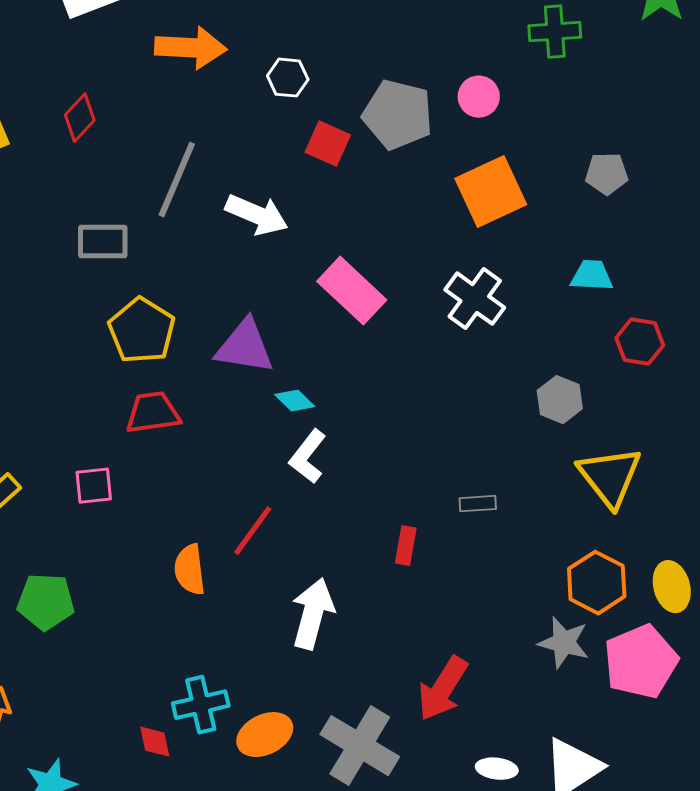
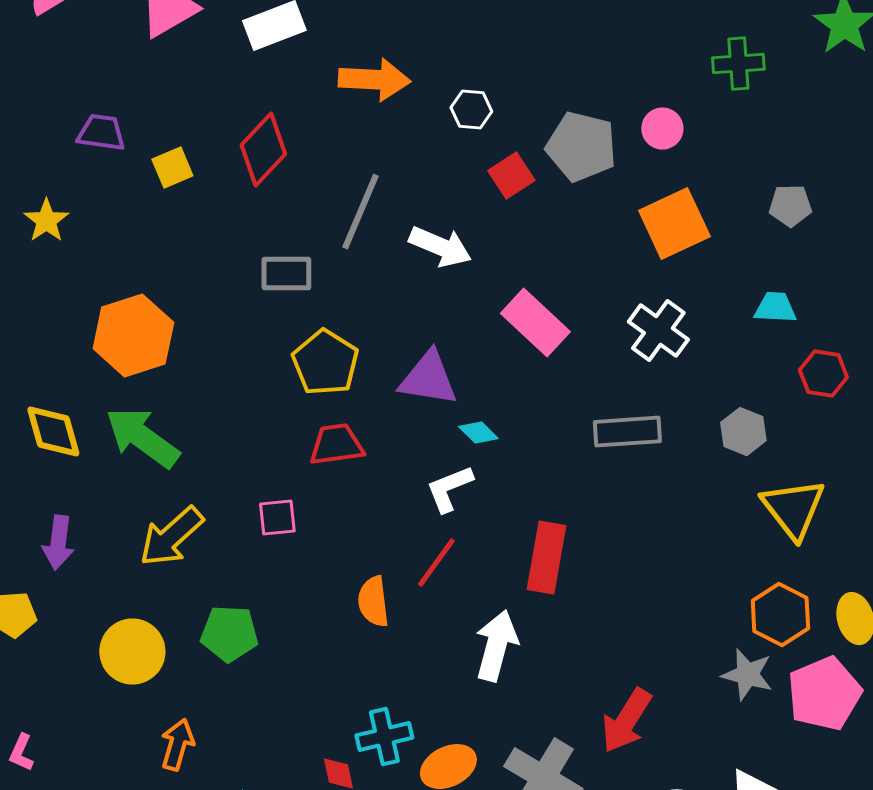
red diamond: (80, 118) -> (263, 150), size x1.5
red square: (328, 144) -> (511, 176), turned 33
white L-shape: (308, 457) -> (449, 489), moved, turned 30
gray rectangle: (478, 504) -> (627, 432), moved, size x1.8
red rectangle: (406, 546) -> (546, 558), moved, size x1.8

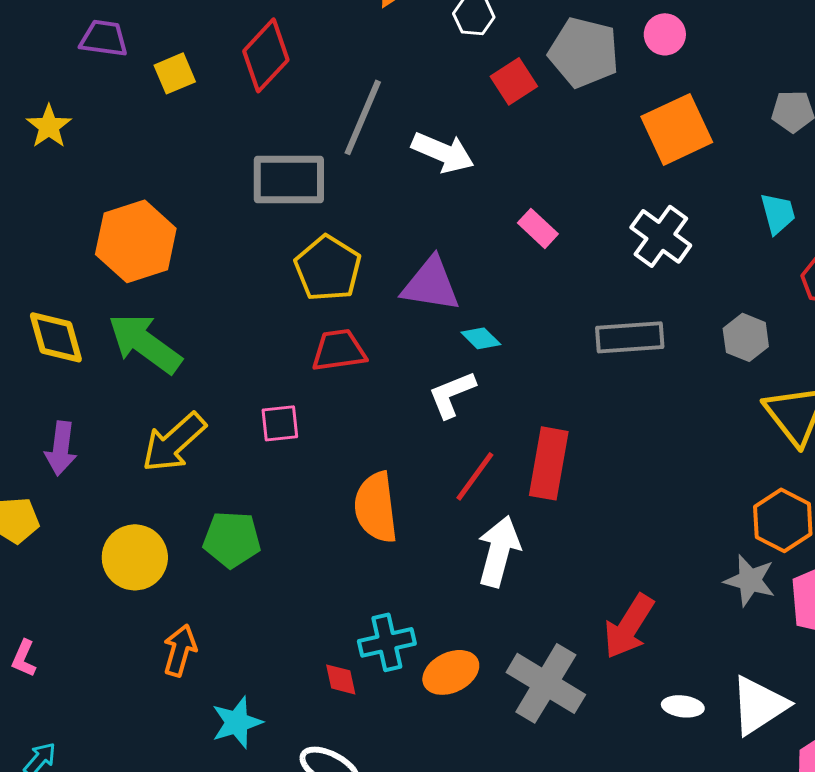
gray rectangle: (286, 274) -> (289, 179), size x1.4
cyan trapezoid: (775, 308) -> (778, 213), turned 72
pink rectangle: (535, 323) -> (538, 228), size x0.6
red line: (436, 563) -> (475, 476), moved
orange semicircle: (373, 602) -> (376, 507), size x1.4

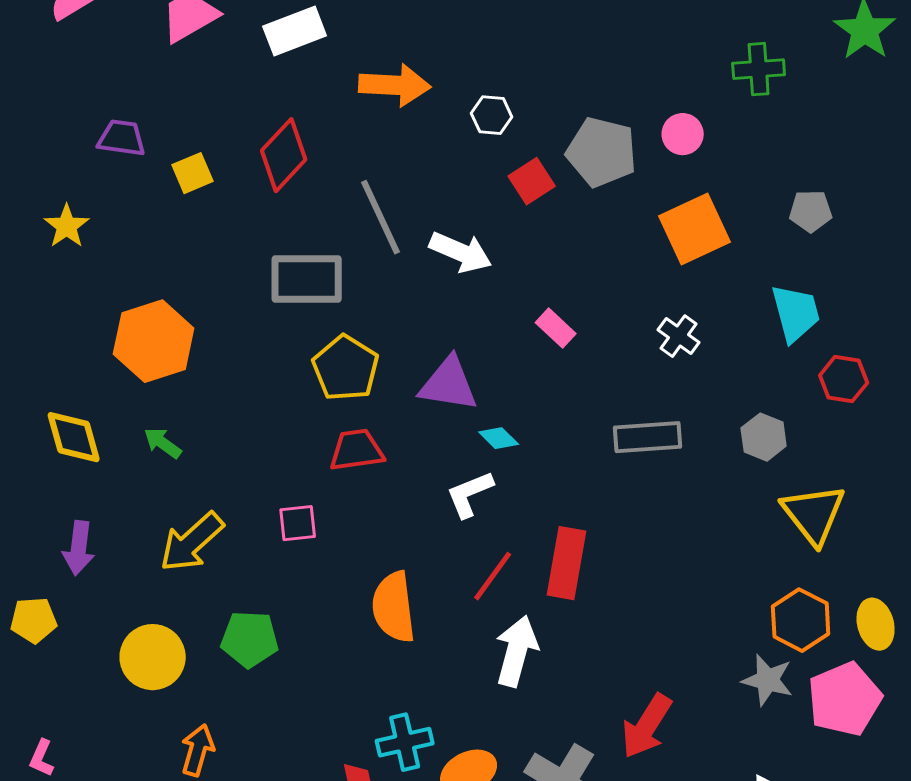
gray line: (363, 117) -> (381, 217), turned -48
cyan trapezoid: (778, 213) -> (796, 313), size x1.4
white cross: (661, 236) -> (679, 336), size x0.7
green arrow: (145, 343) -> (163, 443), size x0.5

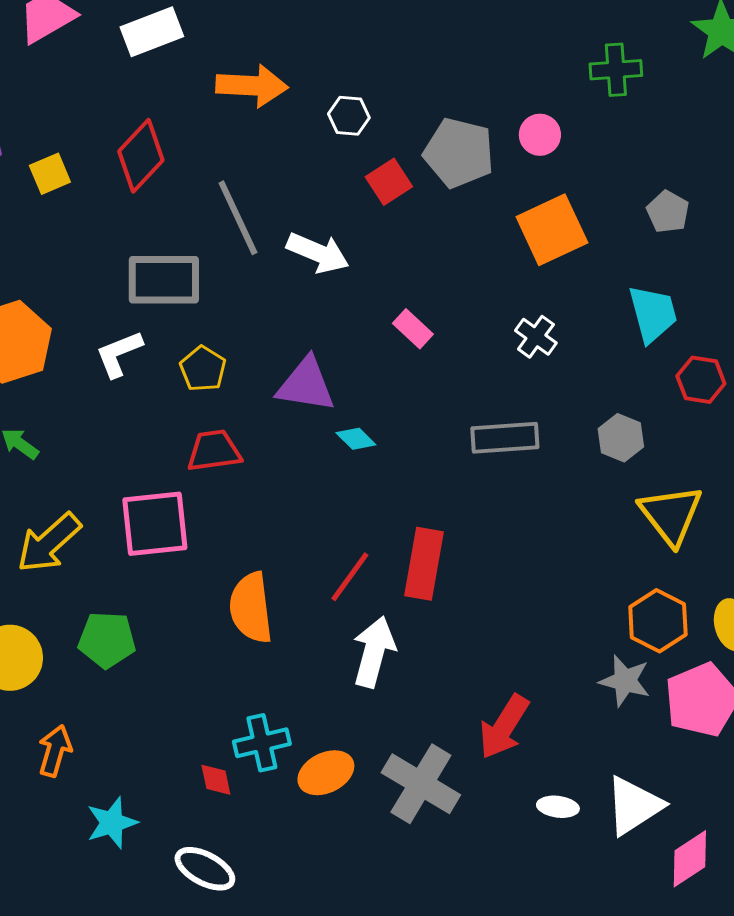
gray pentagon: (811, 211) -> (668, 212), turned 30
yellow pentagon: (346, 368) -> (203, 369), size x0.7
white L-shape: (470, 494) -> (119, 354), moved
pink square: (298, 523) -> (155, 524), size x1.8

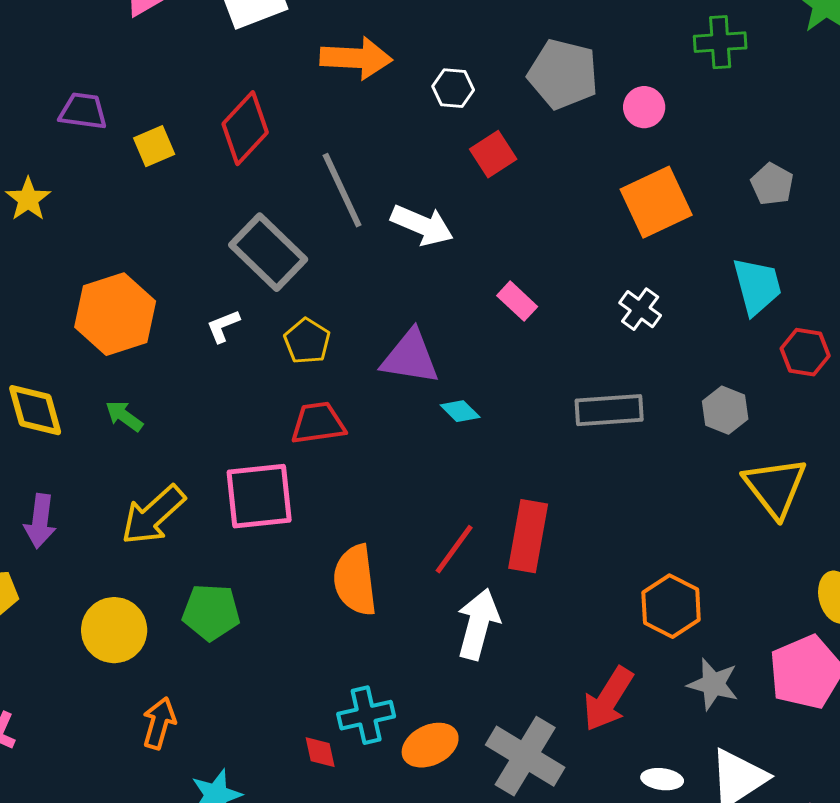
gray pentagon: (459, 153) -> (563, 74), moved
gray rectangle: (164, 280) -> (268, 252), turned 44
white L-shape: (119, 354) -> (223, 326), size x0.7
orange hexagon: (658, 621) -> (671, 606), moved
gray star: (625, 681) -> (713, 684), moved

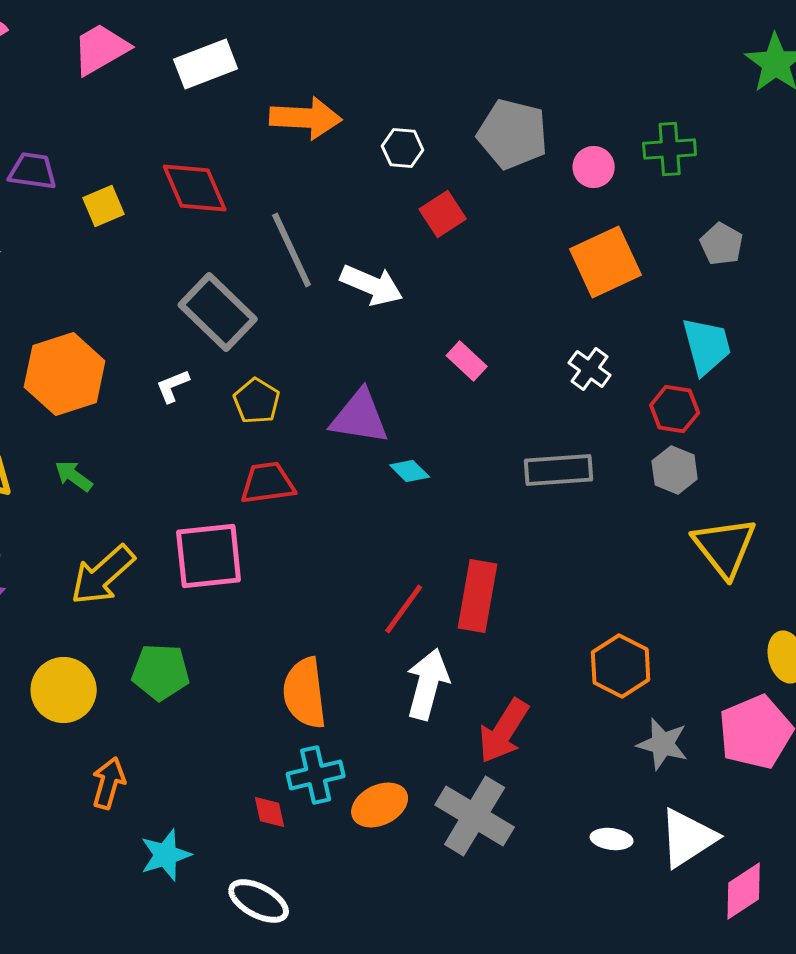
green cross: (720, 42) -> (670, 149), moved
red diamond: (245, 128) -> (195, 188), turned -66
red hexagon: (805, 352) -> (675, 409), moved
orange semicircle: (355, 580) -> (305, 693), moved
red arrow: (608, 699) -> (504, 731), moved

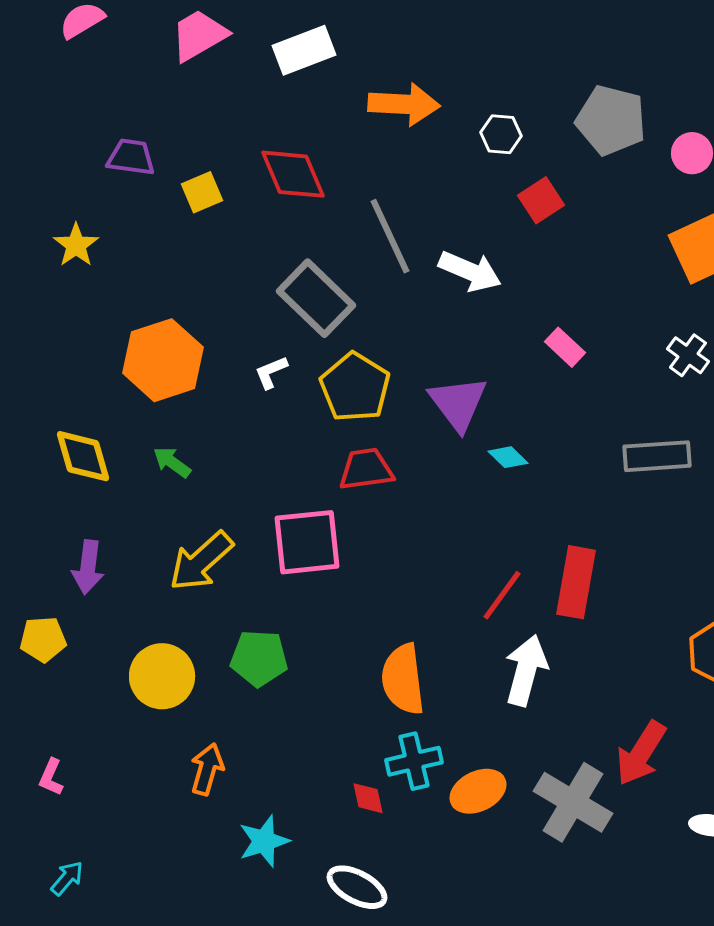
yellow pentagon: (257, 401) -> (355, 387), size x1.5
purple triangle: (360, 417) -> (458, 403), turned 44
red arrow: (504, 731) -> (641, 753), moved

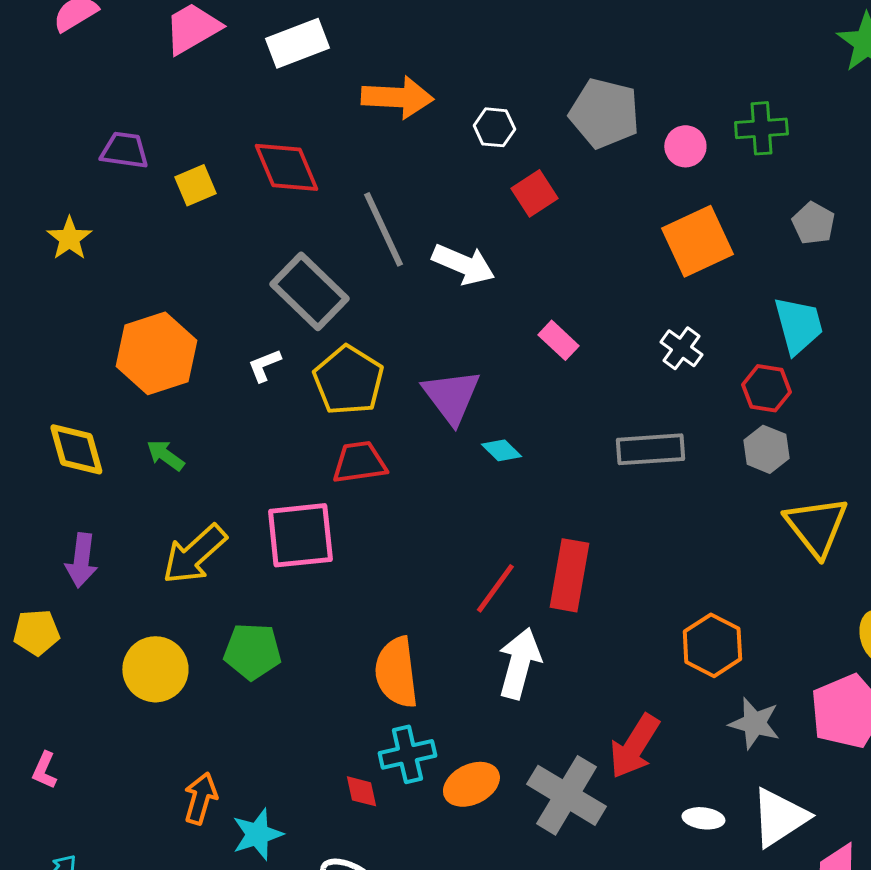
orange arrow: (207, 769) -> (200, 798), moved

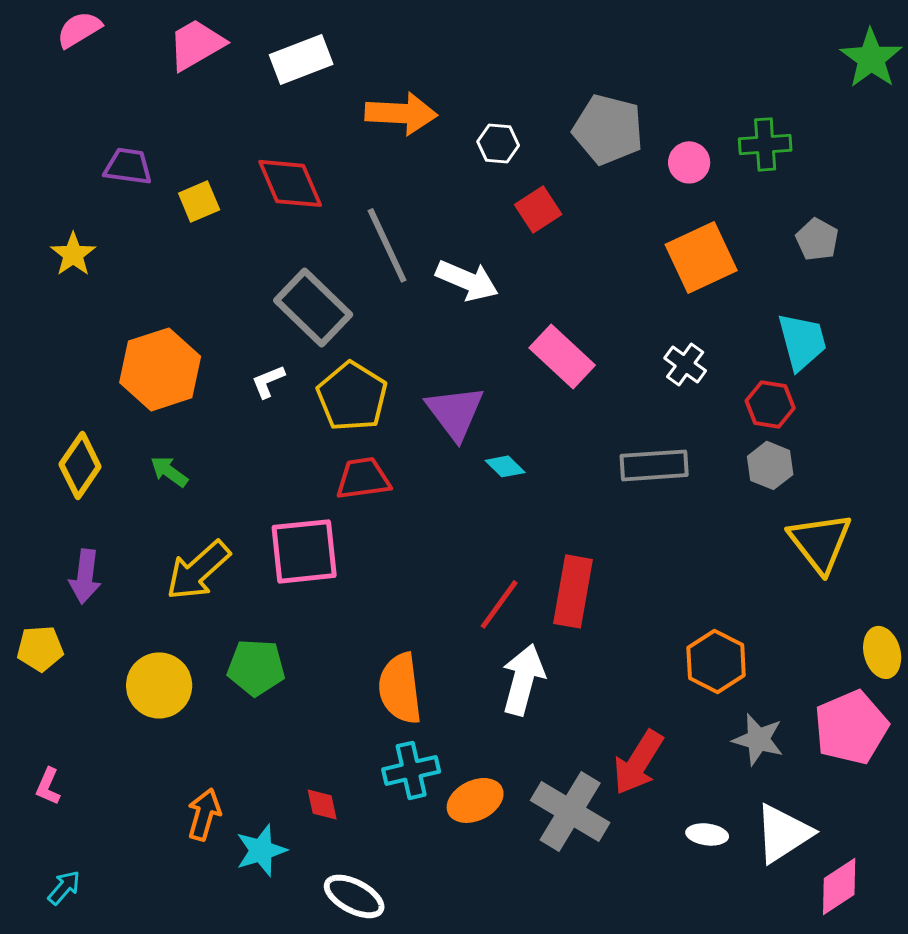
pink rectangle: (558, 340) -> (562, 356), size x1.6
yellow diamond: (76, 449) -> (80, 465), turned 50
red diamond: (361, 791) -> (322, 804), moved

